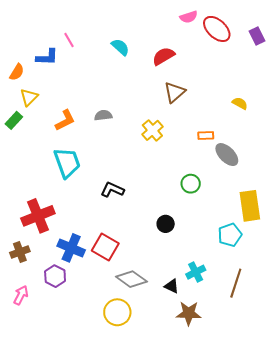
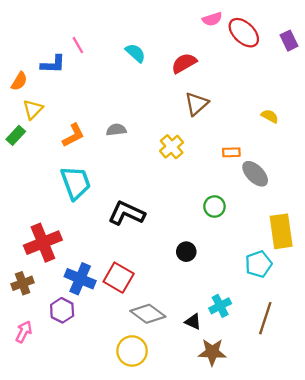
black L-shape: (112, 190) -> (126, 213), size x1.4

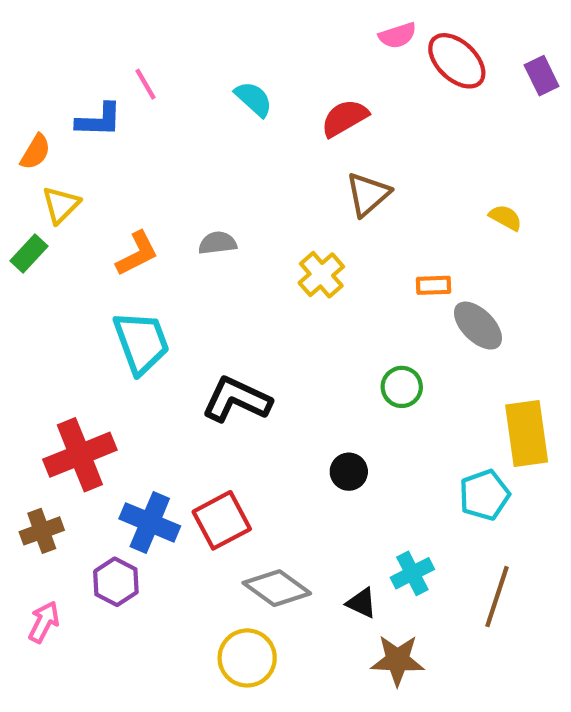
red square: (119, 278) -> (222, 520), turned 32

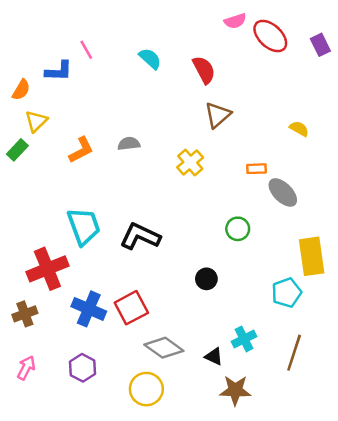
red semicircle: (345, 118) -> (204, 70), turned 92
cyan trapezoid: (141, 342) -> (84, 226), moved
purple hexagon: (116, 582) -> (82, 368), moved

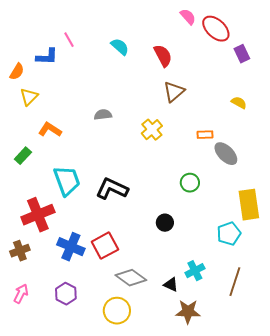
pink semicircle: (235, 21) -> (188, 17), turned -114
purple rectangle: (320, 45) -> (242, 54), moved
green rectangle: (17, 150) -> (23, 156), moved
orange L-shape: (81, 150) -> (50, 130), moved, turned -120

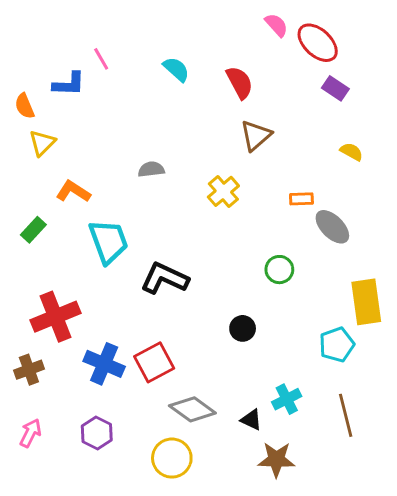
purple rectangle: (242, 54) -> (335, 88), moved, turned -30
orange semicircle: (17, 72) -> (25, 106), turned 126
cyan trapezoid: (67, 181) -> (109, 242), moved
brown line: (235, 282) -> (346, 415), turned -32

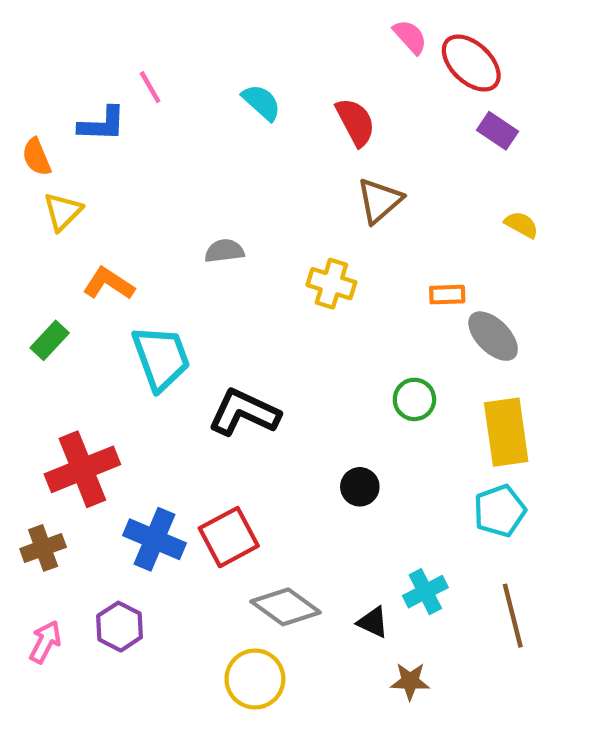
yellow cross: (223, 191) -> (331, 284), turned -32
yellow rectangle: (366, 302) -> (506, 432), moved
purple hexagon: (97, 433) -> (120, 627), moved
brown star: (276, 460) -> (410, 681), size x0.7

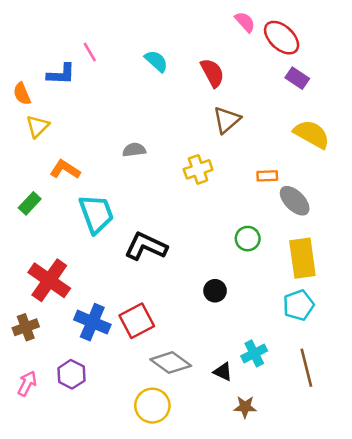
yellow semicircle: (521, 225) -> (312, 134), size x1.8
yellow cross: (331, 284) -> (198, 169), turned -36
red cross: (82, 469) -> (49, 280), turned -33

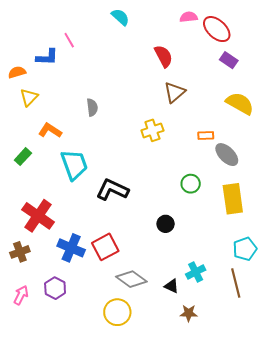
pink semicircle: (245, 22) -> (189, 17), turned -54
cyan semicircle: (156, 61) -> (120, 17), moved
orange semicircle: (22, 94) -> (17, 72), turned 96
gray semicircle: (134, 150) -> (92, 107), moved, turned 90
cyan pentagon: (299, 305) -> (245, 249), moved

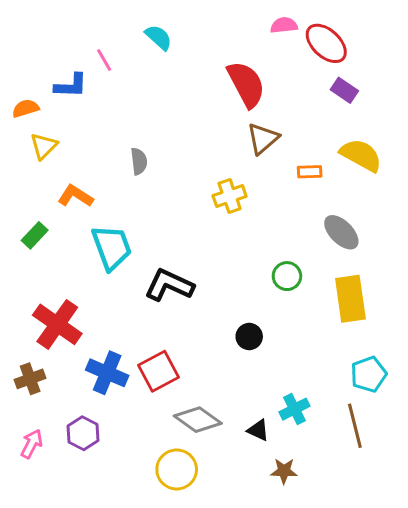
cyan semicircle: (120, 17) -> (159, 37), moved
red semicircle: (164, 56) -> (246, 84), size x1.4
orange rectangle: (206, 135) -> (310, 172), moved

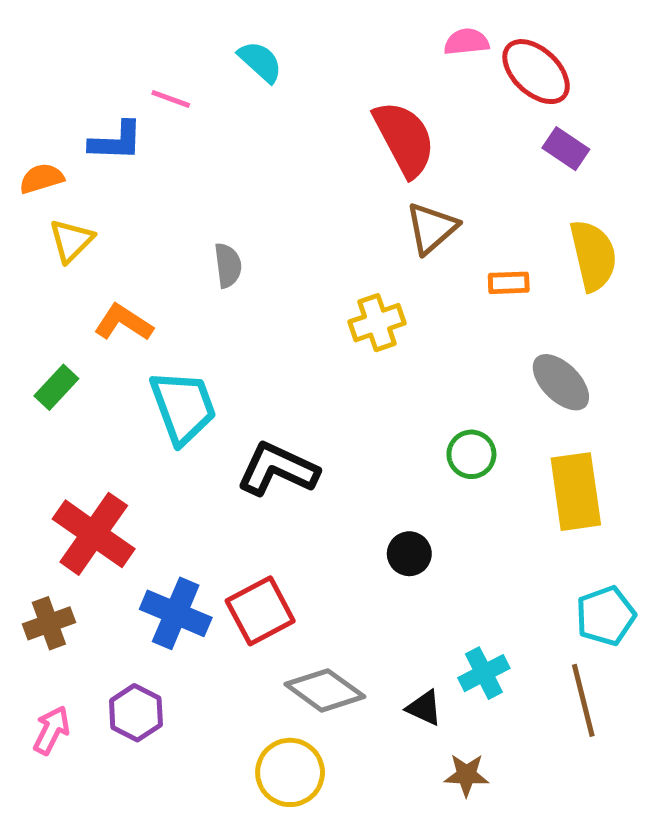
pink line: (104, 60) -> (171, 99), turned -40
yellow semicircle: (361, 155) -> (593, 255), turned 48

